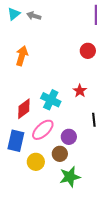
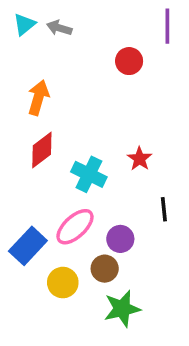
red circle: (88, 51) -> (129, 61), moved
red diamond: (24, 109) -> (42, 150), moved
blue rectangle: (16, 141) -> (28, 246), turned 30

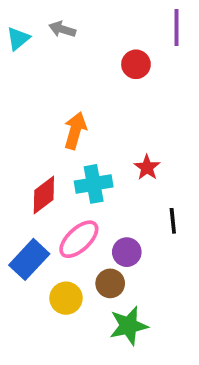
cyan triangle: (24, 24) -> (18, 39), moved
orange arrow: (38, 98) -> (75, 131), moved
red diamond: (42, 150) -> (44, 195), moved
cyan cross: (89, 174) -> (94, 184), turned -36

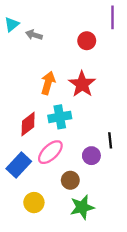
gray arrow: (62, 29) -> (34, 35), moved
red star: (147, 167) -> (82, 84), moved, size x1.6
purple circle: (127, 252) -> (91, 156), moved
yellow circle: (66, 298) -> (34, 203), moved

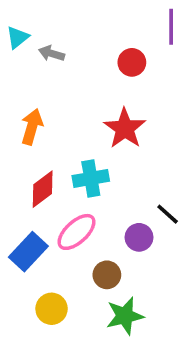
orange arrow: (48, 83) -> (32, 127), moved
black line: (110, 140) -> (168, 214), turned -42

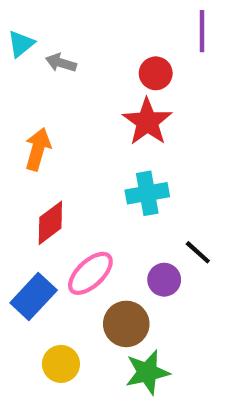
red star: (125, 128) -> (147, 122), moved
cyan cross: (91, 178) -> (147, 193), moved
brown circle: (107, 275) -> (126, 324), size x1.4

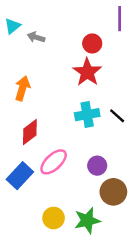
black line: (198, 252) -> (117, 116), moved
brown circle: (126, 324) -> (113, 192), moved
yellow circle: (61, 364) -> (54, 218), moved

